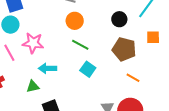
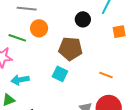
green line: (80, 45) -> (17, 38), moved
brown pentagon: (124, 49) -> (70, 49), moved

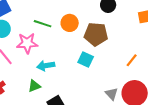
orange circle: (39, 28) -> (70, 23), moved
orange line: (106, 75) -> (132, 60), turned -72

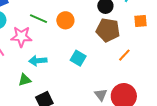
brown pentagon: (96, 34) -> (108, 30), moved
orange line: (132, 60) -> (124, 55), moved

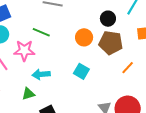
orange circle: (65, 20) -> (84, 37), moved

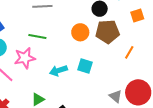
cyan arrow: (41, 74) -> (58, 71), moved

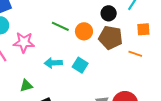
green line: (37, 37) -> (60, 26), moved
orange line: (129, 52) -> (135, 54), moved, turned 64

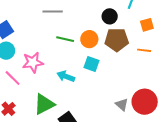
cyan arrow: (53, 63) -> (66, 76), turned 36
cyan square: (80, 65) -> (91, 64), moved
green triangle: (26, 86) -> (44, 104), size x1.6

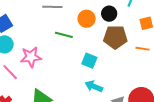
orange circle: (89, 39) -> (87, 19), moved
cyan arrow: (66, 76) -> (94, 86), moved

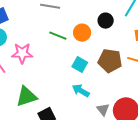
orange circle: (87, 19) -> (82, 33), moved
brown pentagon: (115, 37) -> (110, 61), moved

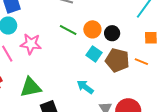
black circle: (106, 21) -> (112, 33), moved
cyan square: (80, 65) -> (94, 54), moved

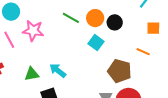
brown pentagon: (117, 60) -> (120, 71), moved
green triangle: (31, 87) -> (32, 74), size x0.7
cyan arrow: (85, 87) -> (58, 70), moved

